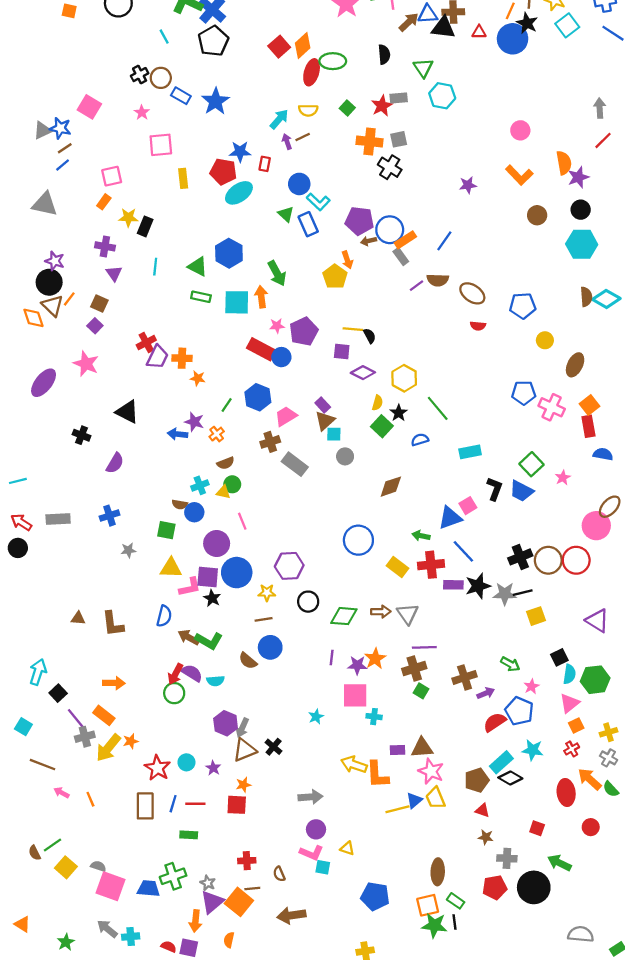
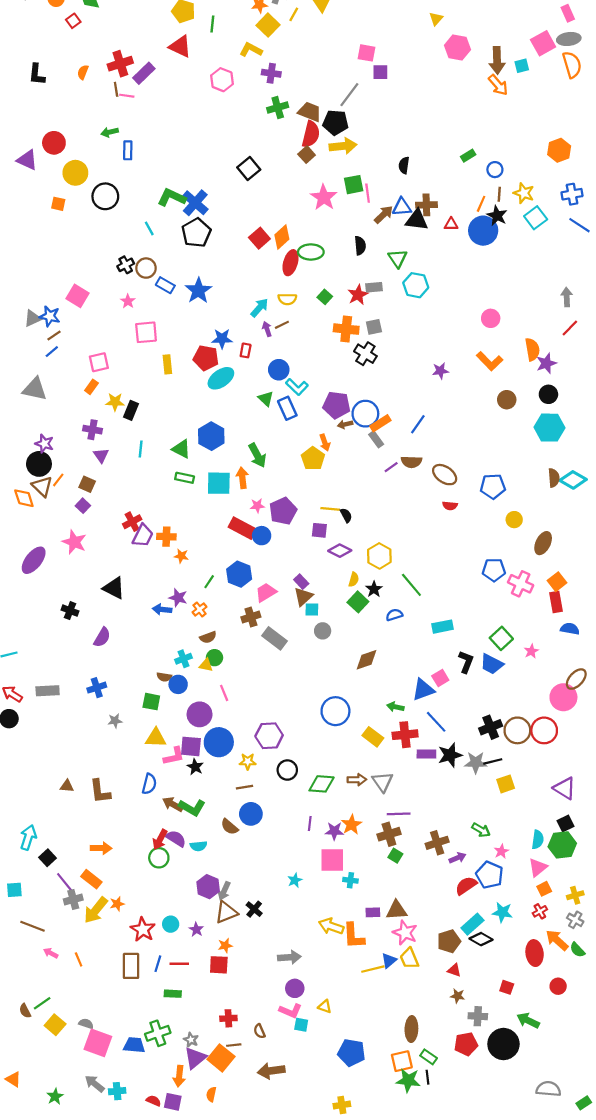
black square: (559, 657) -> (566, 824), moved
cyan square: (23, 727) -> (14, 890), turned -35

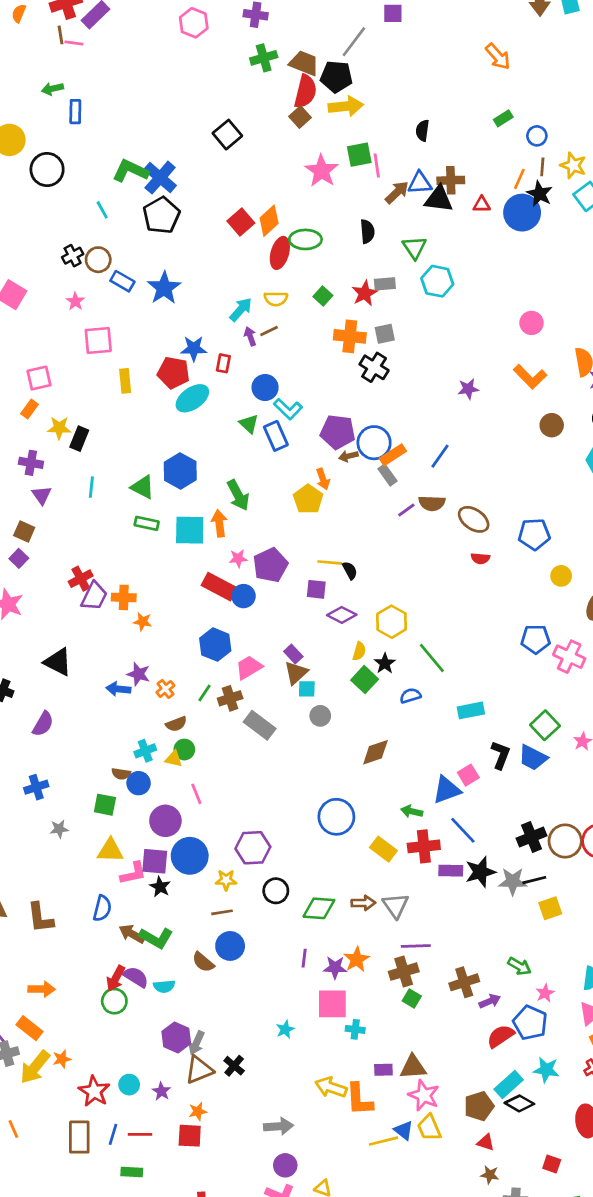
orange arrow: (498, 85) -> (498, 56), moved
green line: (209, 582) -> (204, 693), moved
blue triangle: (389, 961) -> (404, 1130), turned -42

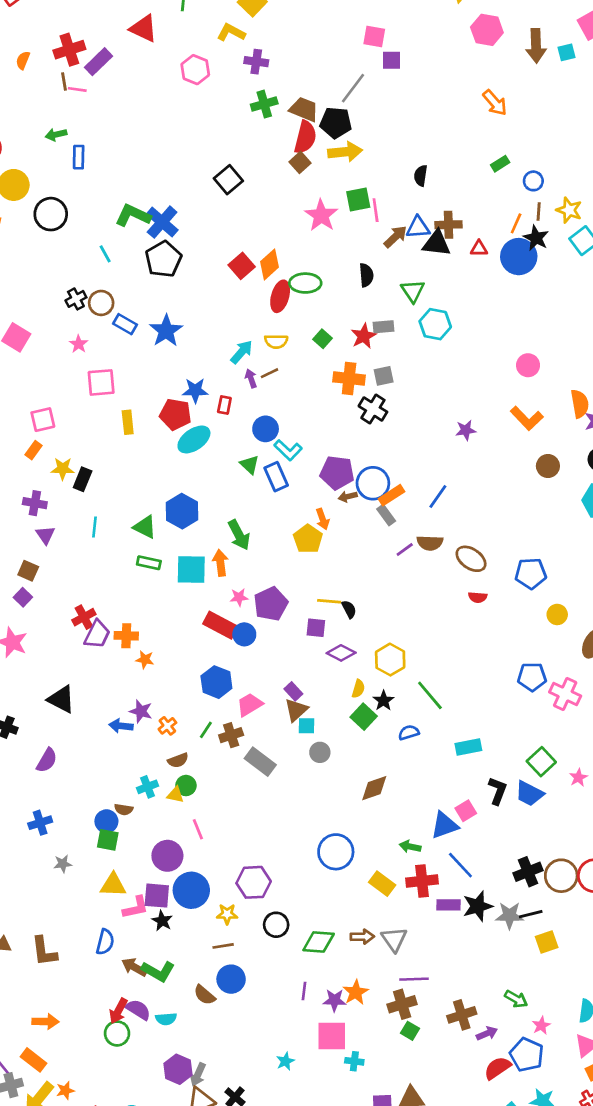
blue circle: (139, 783) -> (106, 821), moved

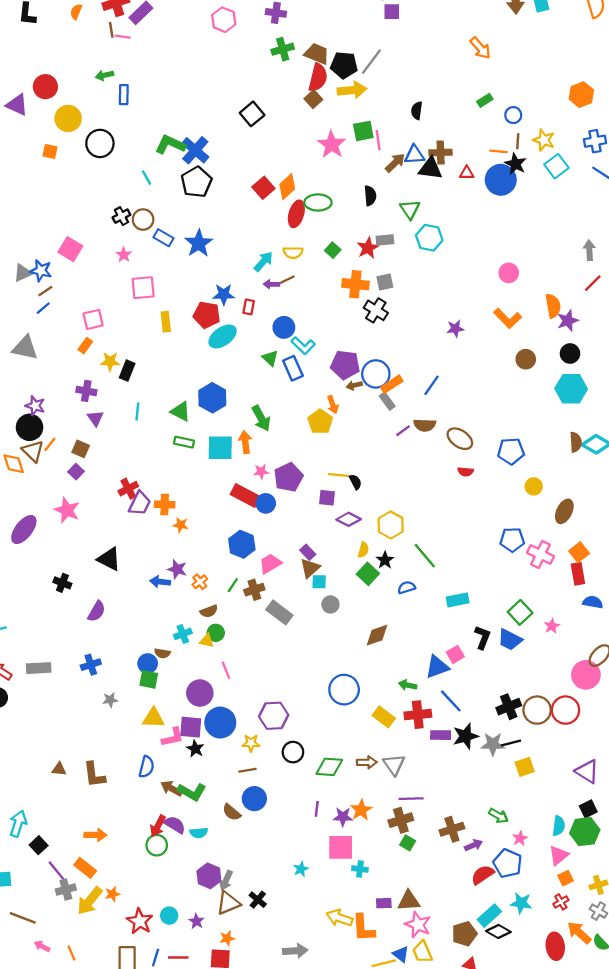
gray line: (353, 88) -> (371, 62), moved
orange line: (516, 223) -> (498, 151), turned 72
purple arrow: (251, 378) -> (271, 284), turned -70

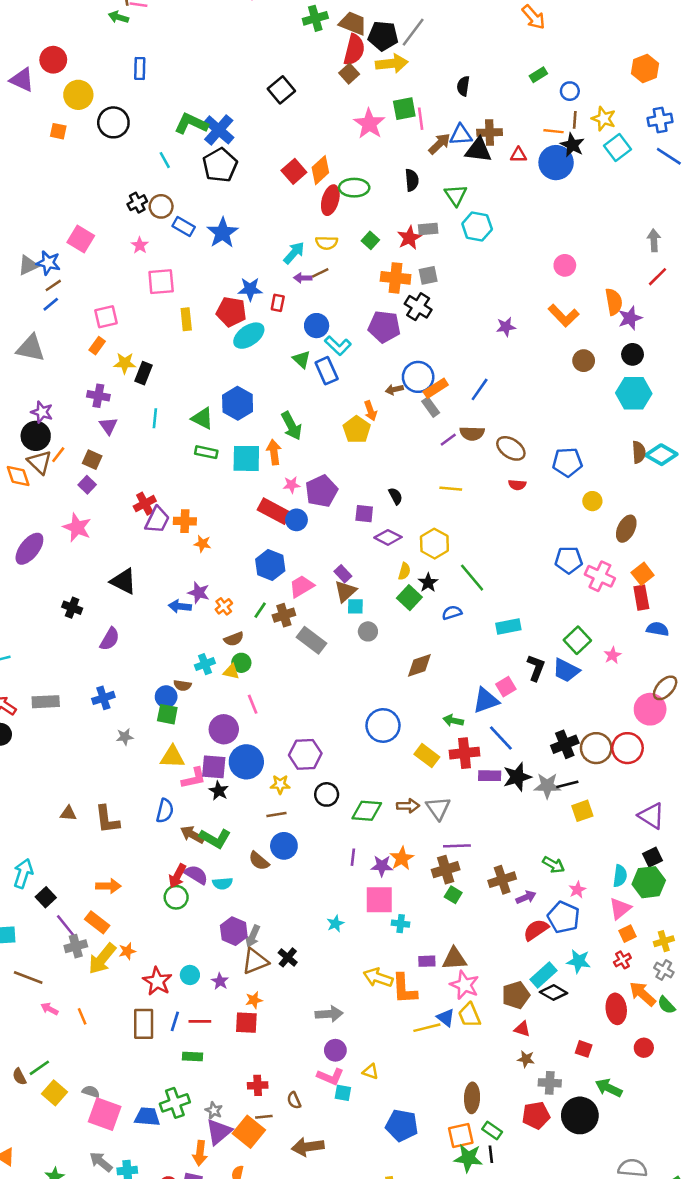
green arrow: (104, 75) -> (118, 17), moved, turned 30
purple pentagon: (345, 365) -> (384, 327), moved
yellow line: (338, 475) -> (451, 489), moved

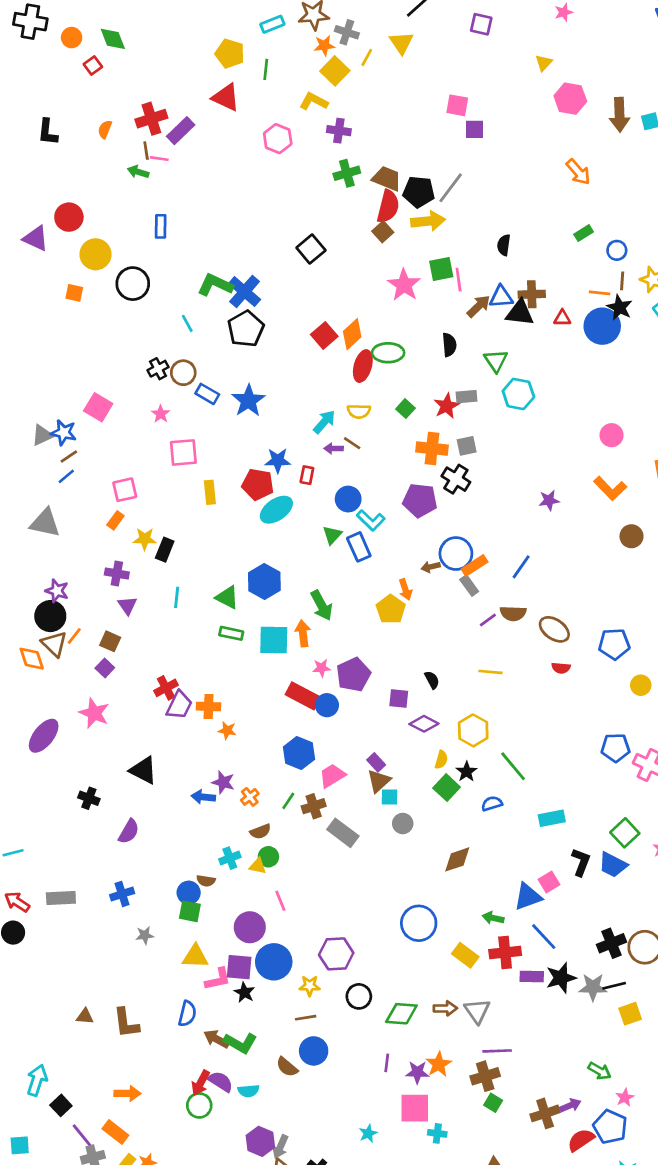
brown line: (320, 273) -> (352, 443), turned 60
green triangle: (302, 359) -> (332, 535), turned 30
brown cross: (502, 880) -> (545, 1113), moved

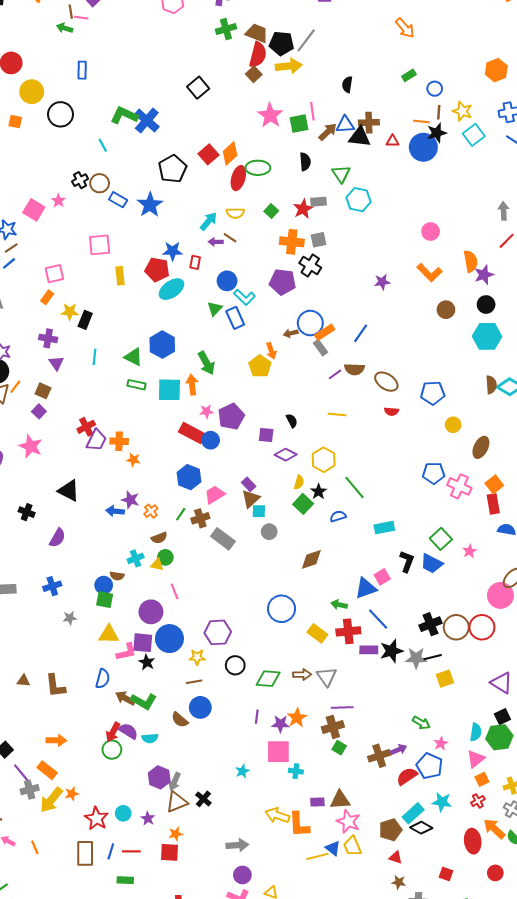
green square: (441, 269) -> (299, 124), moved
black star: (619, 308) -> (437, 133), turned 30
black pentagon: (246, 329) -> (173, 169), moved
pink star: (161, 414) -> (58, 201), moved

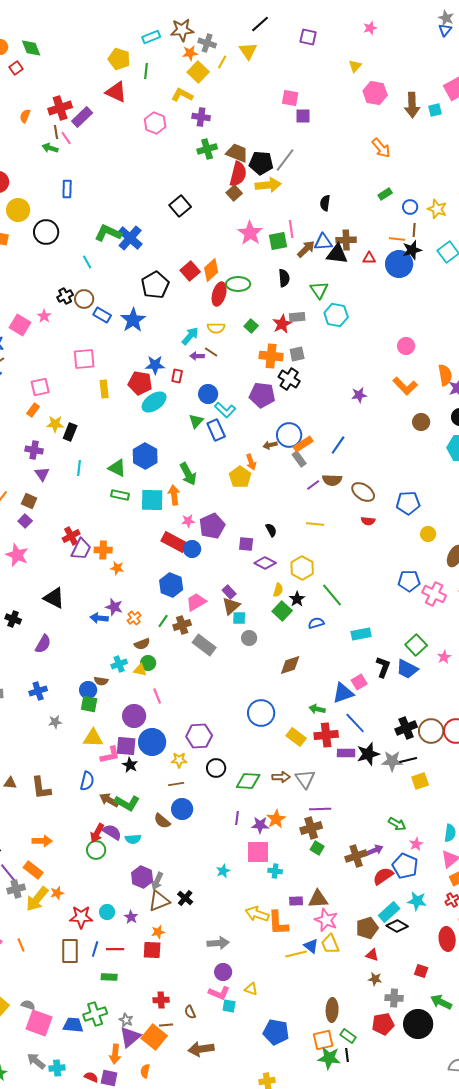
pink line: (81, 18) -> (66, 138), turned 48
yellow star: (462, 111) -> (437, 209), moved
red star: (96, 818) -> (81, 917), turned -30

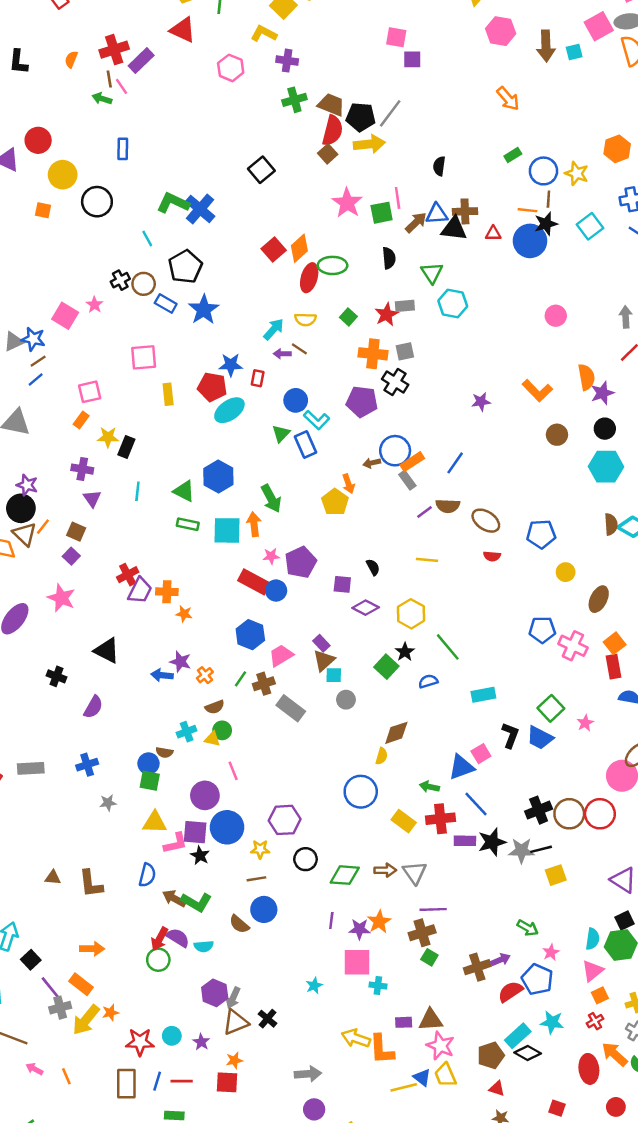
blue circle: (410, 207) -> (543, 171), size x1.5
black pentagon: (155, 285) -> (185, 267), moved
pink circle: (406, 346) -> (556, 316), moved
yellow semicircle: (278, 590) -> (382, 756), moved

